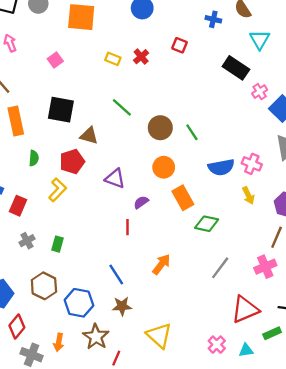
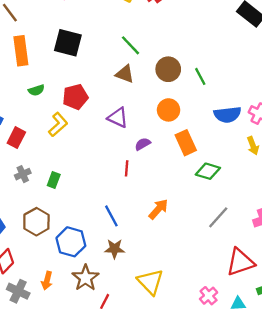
brown triangle: (89, 136) -> (125, 74), moved
green semicircle: (34, 158) -> (36, 90), turned 63

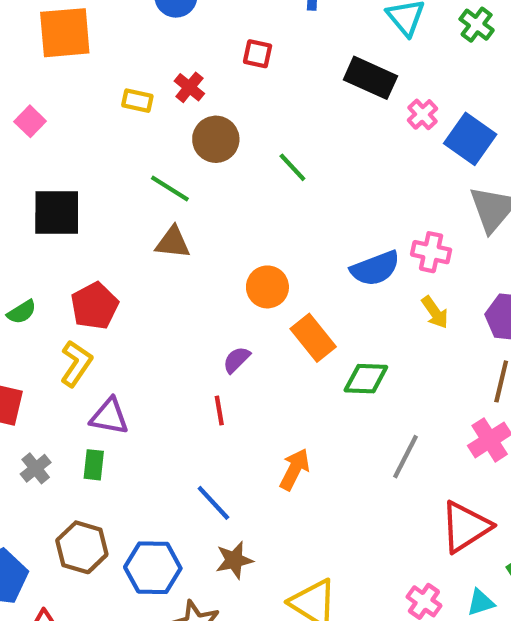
brown circle: (168, 69) -> (216, 139), moved
green line: (200, 76) -> (292, 167), moved
purple triangle: (118, 118) -> (109, 416), moved

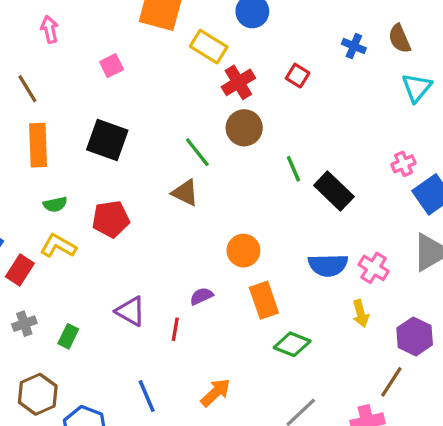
black rectangle: (370, 78) -> (334, 191), moved
red cross: (189, 87) -> (238, 82), size x1.4
yellow rectangle: (137, 101) -> (209, 47), moved, size x1.5
yellow L-shape: (76, 363) -> (58, 246), moved, turned -114
purple triangle: (109, 416) -> (131, 311), moved

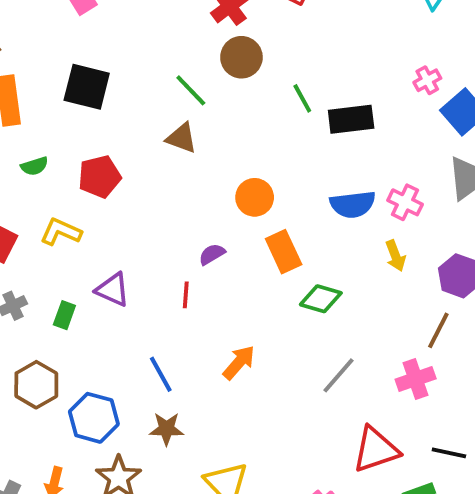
black rectangle: (334, 191) -> (351, 119), turned -45
yellow L-shape: (58, 246) -> (61, 232), moved
purple triangle: (131, 311) -> (113, 290), moved

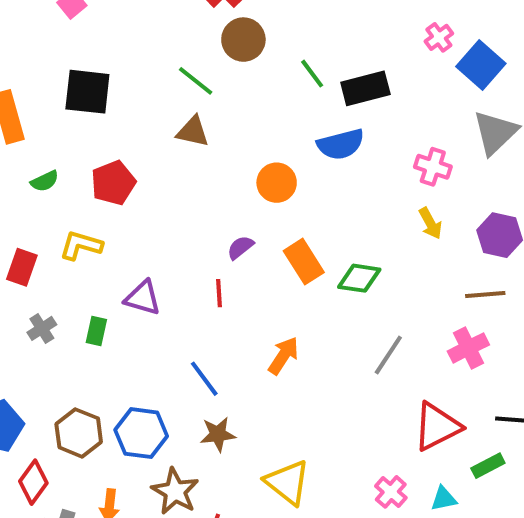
blue semicircle: (353, 204) -> (341, 144), moved
orange rectangle: (284, 252) -> (304, 262), moved
brown line: (438, 330) -> (485, 294), turned 66
brown hexagon: (36, 385) -> (79, 433), moved

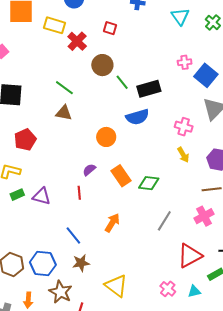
pink cross: (439, 37) -> (185, 62), turned 32
brown circle: (243, 40) -> (102, 65), moved
green rectangle: (96, 331) -> (17, 195), moved, turned 56

